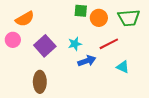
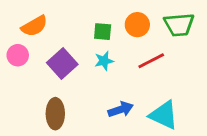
green square: (81, 11) -> (103, 32), moved
blue arrow: (87, 61) -> (121, 109), moved
cyan triangle: (123, 67) -> (164, 115), moved, size x1.6

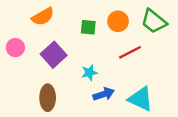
green trapezoid: (179, 25) -> (154, 21), turned 44
orange semicircle: (34, 26) -> (43, 17), moved
cyan star: (104, 61) -> (89, 73), moved

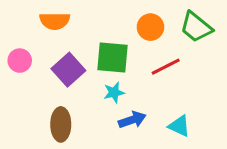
orange semicircle: (43, 17) -> (55, 21), turned 30
green square: (88, 27) -> (112, 57), moved, size x1.6
cyan triangle: (141, 99) -> (179, 126), size x0.7

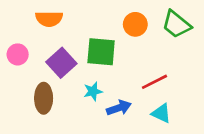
red line: (166, 67) -> (154, 82), moved
cyan star: (114, 92) -> (93, 91), moved
brown ellipse: (61, 124) -> (44, 98), moved

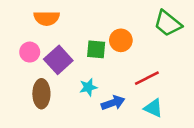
orange circle: (135, 24) -> (121, 40), moved
green square: (101, 52) -> (96, 49), size x0.7
pink circle: (18, 54) -> (30, 52), moved

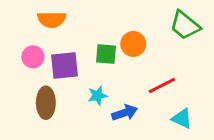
purple square: (58, 60) -> (64, 65), turned 36
cyan triangle: (153, 108) -> (182, 118), moved

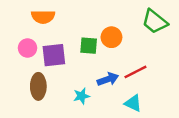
cyan star: (97, 96) -> (81, 96), moved
blue arrow: (125, 113) -> (108, 79), moved
cyan triangle: (182, 118) -> (133, 103), moved

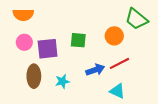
orange semicircle: (43, 17) -> (23, 15), moved
orange circle: (111, 37) -> (114, 36), moved
cyan star: (81, 96) -> (62, 81), moved

